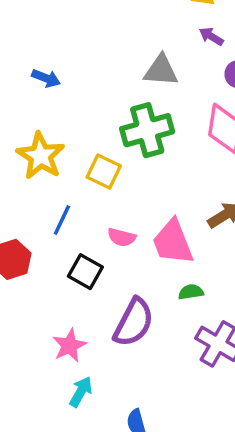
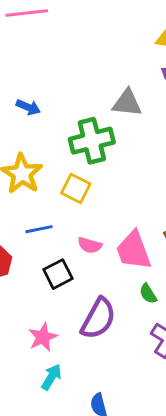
green cross: (147, 130) -> (92, 141), moved
blue line: (62, 220) -> (39, 229), turned 52
black square: (85, 272) -> (58, 274), turned 32
green semicircle: (191, 292) -> (148, 294), turned -115

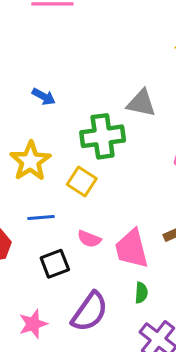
green semicircle: (148, 294) -> (141, 293), turned -150

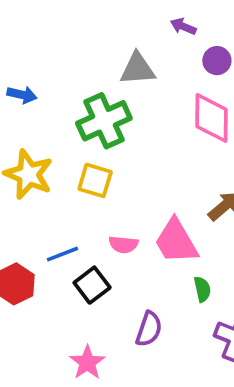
blue line: (41, 218) -> (62, 254), moved
purple semicircle: (90, 312) -> (149, 329), size x0.7

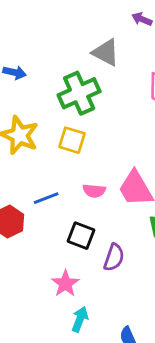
gray triangle: (138, 69) -> (106, 52), turned 32
black square: (92, 285) -> (81, 236), moved, turned -32

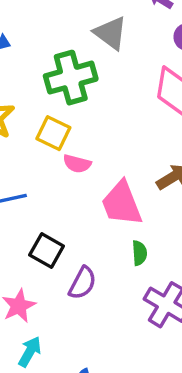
pink semicircle: (94, 191) -> (77, 164), moved

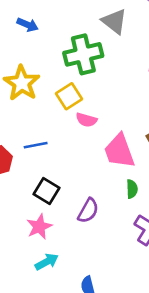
yellow square: (53, 133) -> (69, 96), turned 30
black square: (47, 250) -> (47, 191), moved
cyan arrow: (30, 352) -> (47, 262), turned 30

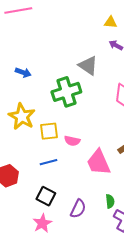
yellow square: (69, 96) -> (49, 131), moved, turned 30
blue line: (36, 145) -> (48, 162), moved
green semicircle: (132, 189) -> (110, 201), moved

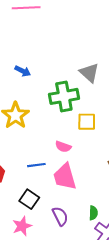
yellow square: (49, 131) -> (87, 122), moved
pink trapezoid: (98, 162) -> (65, 177), moved
purple semicircle: (78, 209) -> (60, 216), turned -60

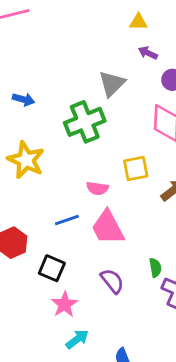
gray triangle: (89, 73) -> (112, 84), turned 45
yellow square: (87, 122) -> (136, 169), moved
black square: (29, 199) -> (52, 268), moved

